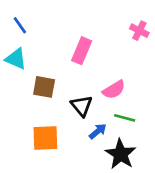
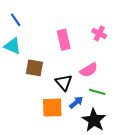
pink cross: (139, 31) -> (99, 33), moved
pink rectangle: (82, 51) -> (64, 40), turned -36
orange square: (45, 138) -> (52, 108), moved

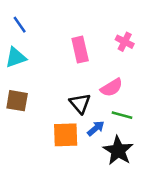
cyan triangle: (13, 46) -> (16, 57), turned -42
brown square: (34, 68) -> (17, 101), moved

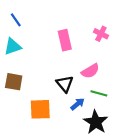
orange square: (66, 135) -> (40, 109), moved

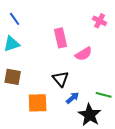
pink cross: (101, 34) -> (100, 21), moved
pink semicircle: (90, 71) -> (84, 54), moved
green line: (99, 93) -> (104, 95), moved

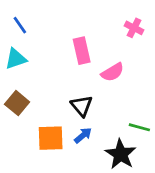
brown square: (13, 77) -> (17, 103), turned 30
blue arrow: (73, 98) -> (83, 135), moved

